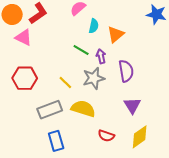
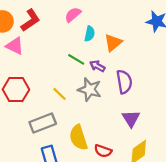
purple arrow: (101, 56) -> (97, 66), turned -48
gray star: (94, 78) -> (90, 90), turned 30
yellow semicircle: (83, 109) -> (78, 138), moved, turned -125

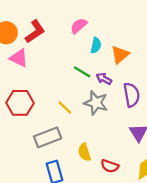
yellow semicircle: (78, 138) -> (84, 152), size x0.7

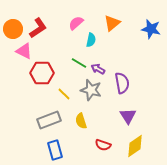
orange triangle: (120, 55) -> (112, 23), moved
red hexagon: (20, 103) -> (42, 73), moved
yellow semicircle: (84, 152) -> (81, 121), moved

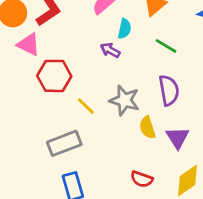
green line: (79, 63) -> (166, 46), moved
purple arrow: (98, 69) -> (110, 50), moved
yellow semicircle: (81, 121) -> (147, 128), moved

